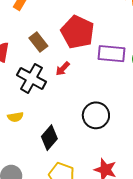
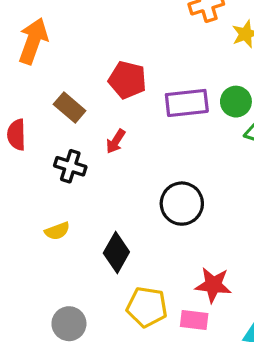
red pentagon: (78, 32) -> (127, 80), size x0.7
black cross: (31, 78) -> (70, 166), size x0.7

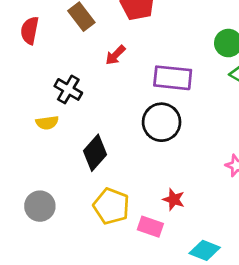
purple rectangle: (187, 103) -> (173, 78), moved
black cross: (70, 166) -> (68, 89), moved
red star: (213, 285) -> (174, 199), size x0.7

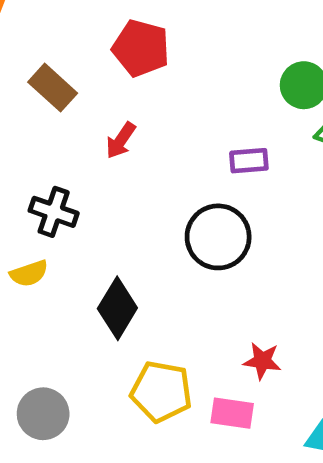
purple rectangle: (173, 78) -> (249, 161), moved, size x0.6

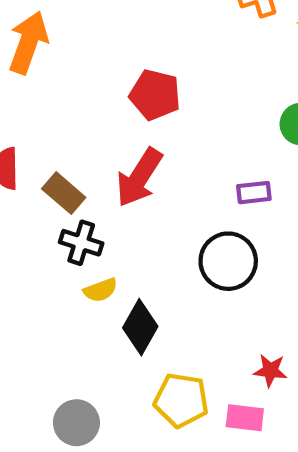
brown rectangle: (53, 88) -> (64, 193), moved
red arrow: (121, 140) -> (139, 178), size x1.8
yellow semicircle: (29, 273) -> (100, 290), moved

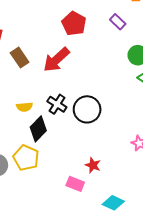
purple rectangle: (254, 193) -> (118, 22), moved, turned 35
black cross: (81, 243) -> (57, 104), moved
yellow pentagon: (181, 400) -> (26, 158), moved

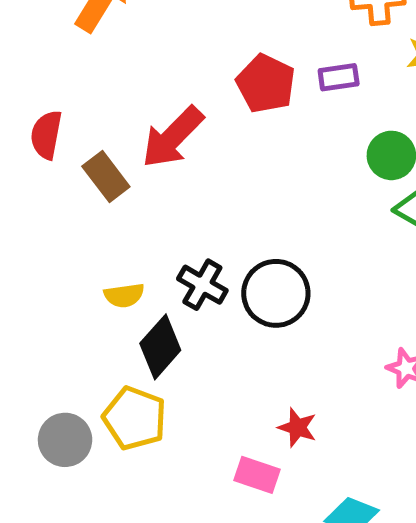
purple rectangle: (118, 22) -> (339, 77), turned -49
red pentagon: (74, 23) -> (266, 84), moved
red arrow: (56, 60) -> (173, 137), moved

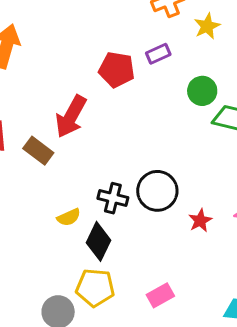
red star: (297, 427) -> (200, 221), moved, turned -30
pink rectangle: (257, 475) -> (160, 295), moved, turned -32

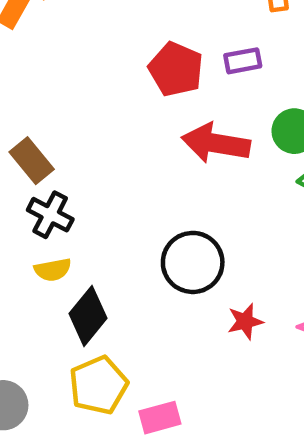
red arrow: (71, 116) -> (216, 143), moved, turned 57
black cross: (113, 198) -> (50, 215), moved
yellow pentagon: (95, 288) -> (98, 385), moved, turned 30

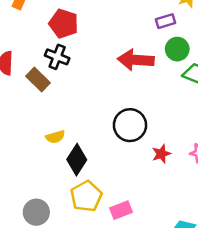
purple rectangle: (243, 61) -> (166, 21), moved
red pentagon: (176, 69) -> (64, 24), moved
black cross: (50, 215) -> (57, 57), moved

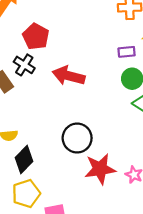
red arrow: (136, 60) -> (69, 76), moved
red star: (161, 154) -> (100, 169), size x1.8

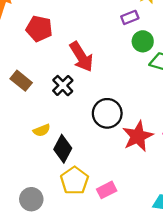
black cross: (24, 65) -> (63, 86), moved, turned 30
red arrow: (69, 76) -> (81, 57), turned -120

